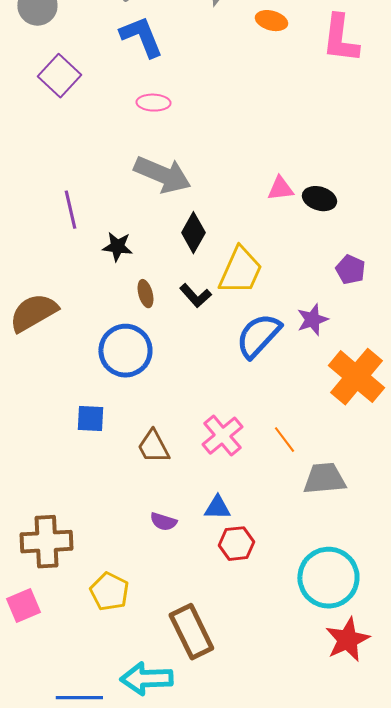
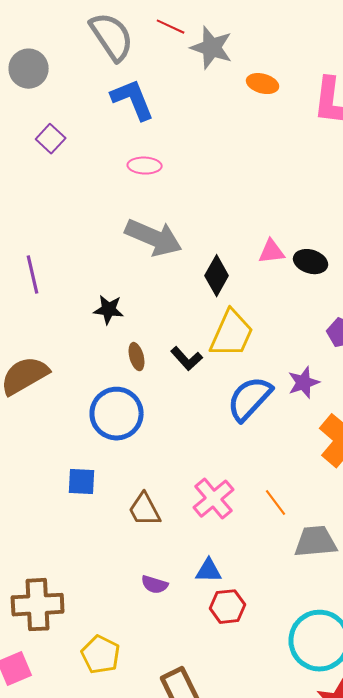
purple square: (59, 76) -> (51, 139), size x0.7
purple line: (70, 210) -> (33, 275), moved
black diamond: (193, 233) -> (217, 276), moved

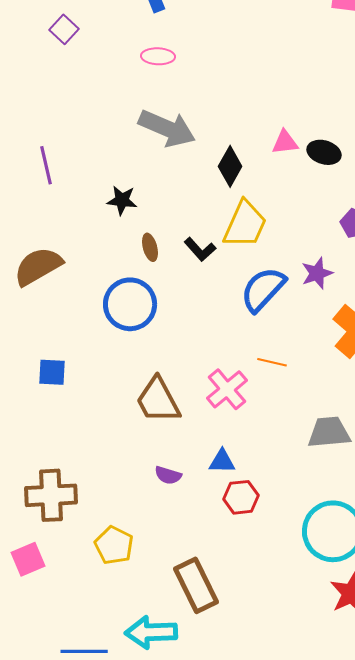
blue square: (82, 482) -> (52, 372), moved
orange line: (276, 503) -> (272, 362), moved, turned -40
brown trapezoid: (145, 510) -> (158, 400), size x1.4

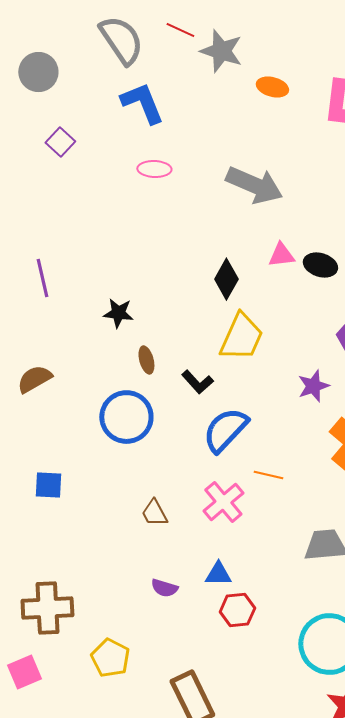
gray arrow: (167, 128) -> (254, 185), moved
black L-shape: (200, 249) -> (197, 382), moved
brown semicircle: (38, 266) -> (34, 379), size x0.7
blue semicircle: (263, 289) -> (225, 430), moved
brown trapezoid: (158, 400) -> (154, 513), size x0.6

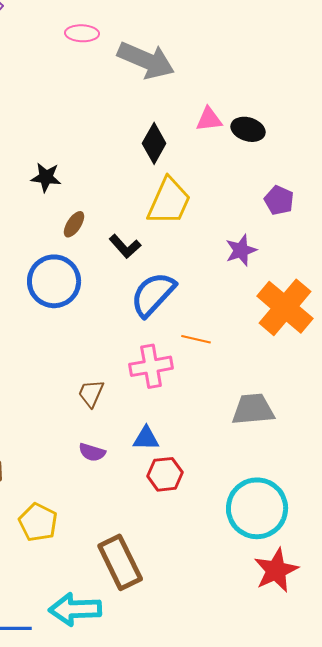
gray arrow: (254, 185) -> (146, 60), moved
brown ellipse: (146, 360) -> (74, 224), turned 48
pink cross: (223, 502) -> (151, 366), turned 30
brown trapezoid: (154, 513) -> (91, 393), moved, turned 52

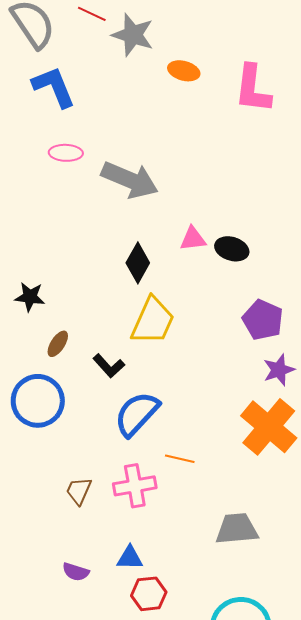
purple pentagon: (279, 200) -> (263, 320), size x1.4
purple star: (241, 250) -> (279, 370), moved
brown trapezoid: (91, 393) -> (79, 491), moved

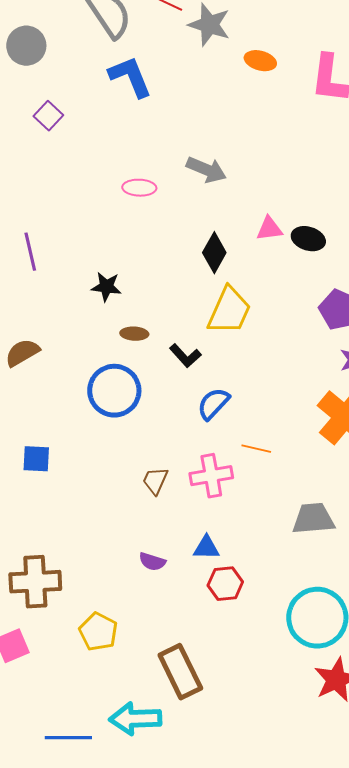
pink ellipse: (66, 153) -> (139, 188), moved
gray arrow: (130, 180) -> (206, 170), size x0.7
brown ellipse: (58, 344) -> (134, 334), turned 60
blue semicircle: (137, 414) -> (213, 404), size x0.7

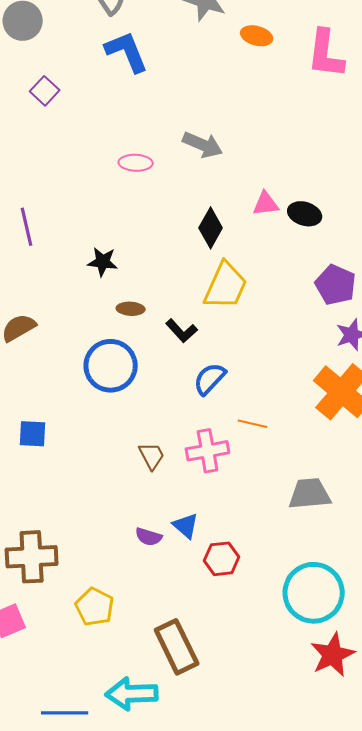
brown trapezoid: (155, 481) -> (152, 456), turned 128
blue triangle: (206, 548) -> (186, 526), moved, turned 40

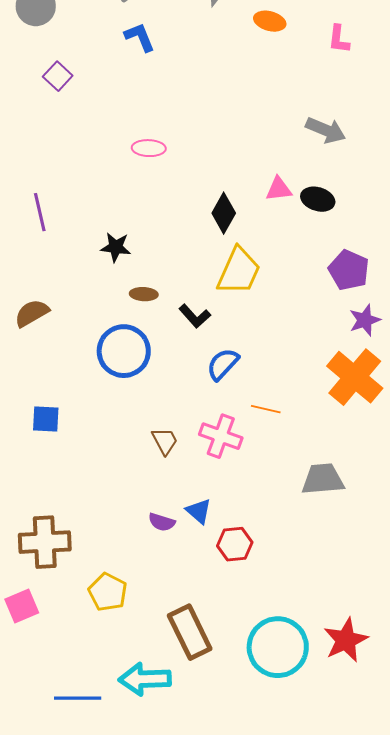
blue L-shape: (127, 52) -> (140, 37), size x0.7
pink L-shape: (326, 54) -> (339, 39), size x0.6
gray arrow: (203, 145) -> (326, 130), moved
pink cross: (208, 451) -> (221, 436), turned 30
cyan circle: (314, 593) -> (278, 647), moved

